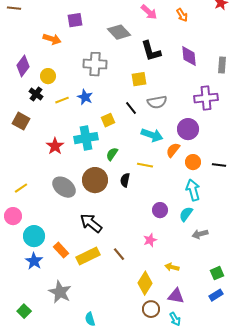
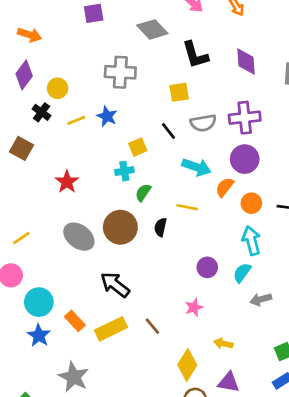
orange arrow: (52, 39) -> (29, 35), moved
purple cross: (206, 98) -> (245, 118), moved
cyan cross: (86, 138) -> (124, 171), moved, size x0.6

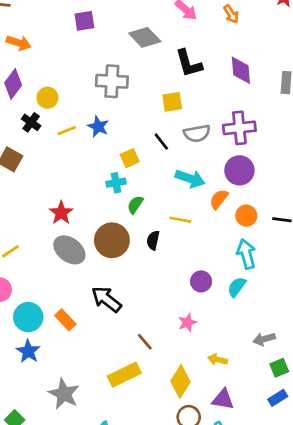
red star: (67, 182) -> (61, 213), moved
gray arrow: (261, 299) -> (264, 339), moved
orange rectangle: (75, 321) -> (65, 320), moved
yellow rectangle: (111, 329) -> (124, 375), moved

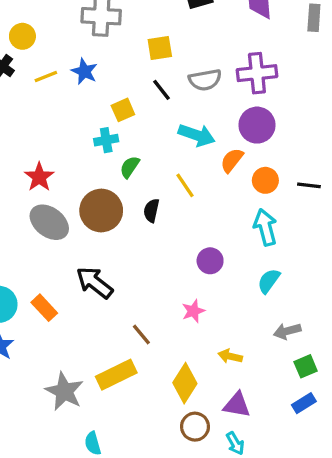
yellow square: (172, 102) -> (160, 48), moved
yellow line: (180, 220) -> (185, 185), turned 45
cyan semicircle: (237, 287) -> (269, 281), moved
gray star: (64, 394) -> (64, 391), moved

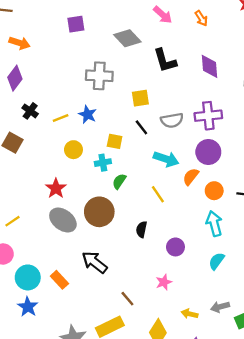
yellow circle: (22, 36) -> (73, 150), moved
yellow square: (123, 110) -> (115, 141), turned 35
black semicircle: (151, 211) -> (141, 229), moved
gray arrow: (287, 331) -> (220, 307), moved

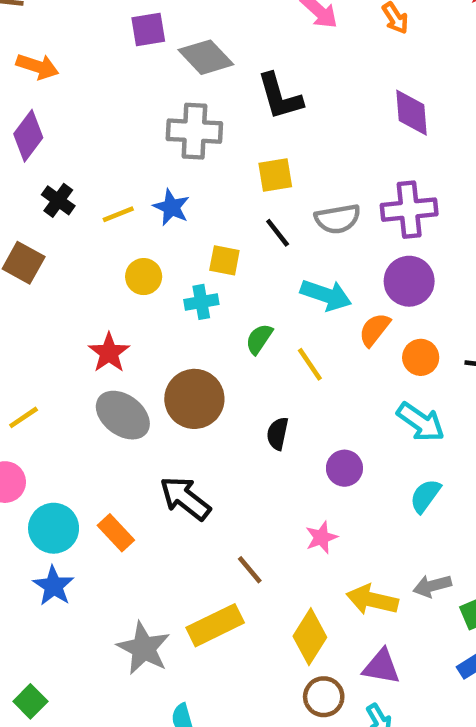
gray diamond: (127, 38) -> (206, 57), moved
black L-shape: (165, 61) -> (280, 96), moved
green semicircle: (119, 181) -> (259, 339), moved
cyan arrow: (214, 224) -> (421, 422), turned 140
yellow arrow: (190, 314) -> (372, 600), size x1.5

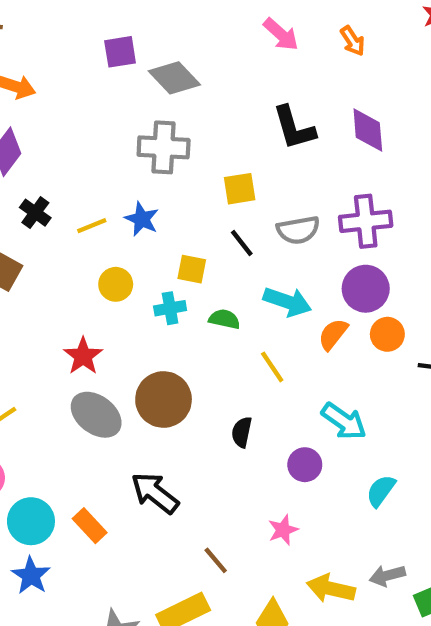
black L-shape: (280, 96) -> (294, 128), moved
green semicircle: (259, 339) -> (224, 319), moved, turned 68
orange circle: (421, 357) -> (387, 334), moved
cyan arrow: (421, 422) -> (344, 421), moved

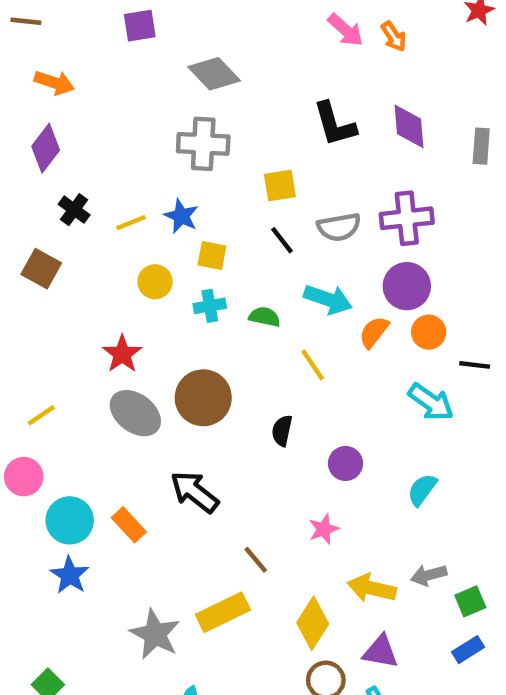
pink arrow: (281, 34) -> (346, 30), moved
purple square: (120, 52) -> (140, 26), moved
yellow square: (192, 269) -> (212, 255), moved
cyan arrow: (344, 421) -> (431, 402), moved

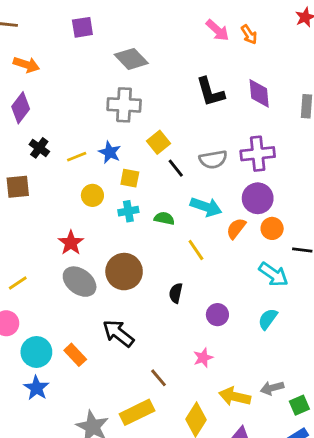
yellow square: (280, 185) -> (159, 142), moved, turned -30
brown square: (41, 269) -> (18, 187), turned -35
cyan semicircle: (422, 490) -> (268, 319), moved

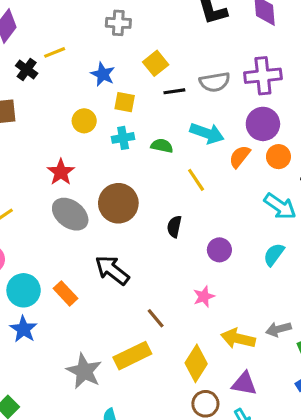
gray cross: (124, 105) -> (118, 23), size x0.7
yellow line: (77, 157) -> (55, 52), moved
black line: (176, 168) -> (174, 91), turned -60

